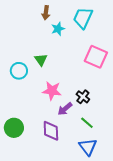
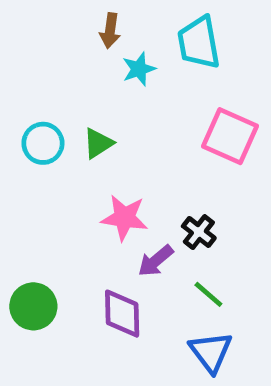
cyan trapezoid: (83, 18) -> (199, 43), turned -35
green triangle: (41, 60) -> (98, 143), turned 32
cyan circle: (19, 71) -> (43, 143), moved

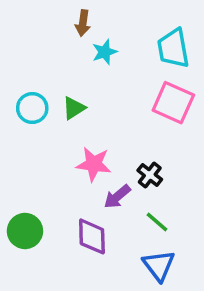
cyan trapezoid: (199, 43) -> (173, 48), moved

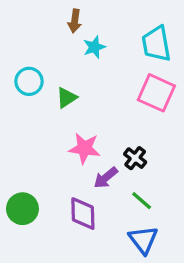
cyan circle: (32, 108) -> (29, 81), moved

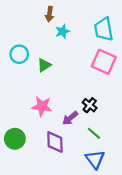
pink star: (85, 148) -> (42, 106), moved

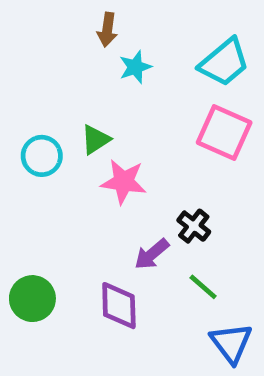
cyan trapezoid: (104, 29) -> (224, 62), turned -120
cyan circle: (19, 54) -> (42, 156), moved
pink star: (42, 106) -> (124, 182), moved
blue triangle: (95, 159) -> (231, 343), moved

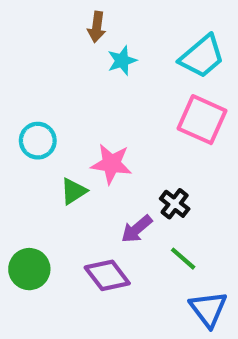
green triangle: (96, 140) -> (74, 191), moved
purple diamond: (119, 306) -> (107, 275), turned -36

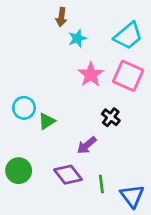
cyan circle: (38, 141) -> (24, 108), moved
pink star: (111, 164) -> (91, 74), moved, turned 30
black cross: (175, 204) -> (111, 117), moved
green line: (183, 259) -> (101, 184), moved, turned 42

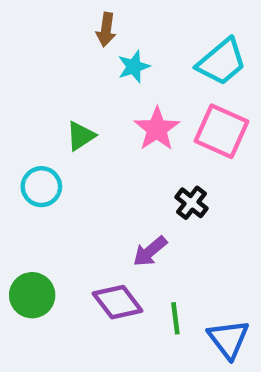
green triangle: (47, 121) -> (81, 136), moved

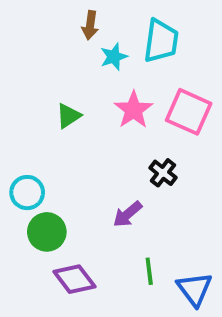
cyan trapezoid: (222, 62) -> (161, 41), moved, turned -42
cyan circle: (41, 187) -> (27, 193), moved
green circle: (32, 295) -> (47, 232), moved
purple diamond: (118, 302) -> (74, 279), moved

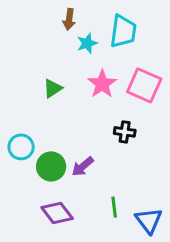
black cross: (163, 173) -> (125, 132), turned -30
purple arrow: (128, 214) -> (83, 166), moved
green circle: (47, 232) -> (51, 166), moved

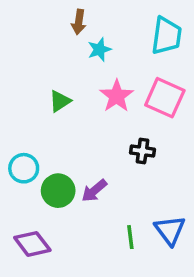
cyan trapezoid: (123, 31) -> (167, 36), moved
purple diamond: (57, 213) -> (32, 244), moved
blue triangle: (149, 221) -> (170, 230), moved

